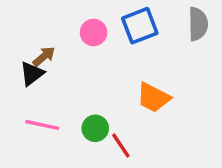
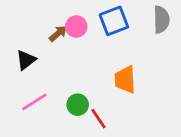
brown arrow: (44, 56) -> (58, 33), moved
orange trapezoid: (153, 98) -> (125, 80), turned 60
pink line: (42, 125) -> (34, 102), turned -44

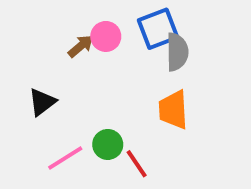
gray semicircle: (161, 20) -> (177, 52), moved
black triangle: (26, 60) -> (42, 102), moved
pink line: (34, 102) -> (65, 158), moved

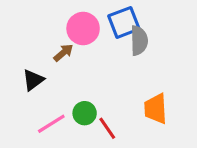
pink circle: (106, 36) -> (83, 29), size x1.4
brown arrow: (81, 46) -> (63, 53), moved
orange trapezoid: (173, 110) -> (156, 109), moved

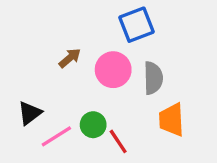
pink circle: (83, 29) -> (113, 70), moved
gray semicircle: (139, 41) -> (153, 78), moved
black triangle: (33, 80) -> (30, 113), moved

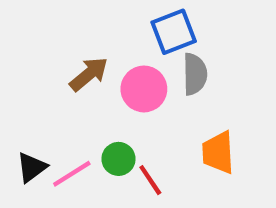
brown arrow: (70, 58) -> (89, 74), size x1.4
gray semicircle: (153, 78) -> (195, 74), moved
black triangle: (30, 113) -> (32, 167), moved

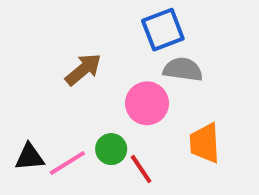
gray semicircle: (195, 74) -> (183, 69), turned -81
pink circle: (144, 89) -> (147, 103), moved
black triangle: (32, 167) -> (30, 157), turned 32

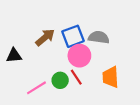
blue square: (163, 30) -> (73, 36), moved
black triangle: (30, 157) -> (14, 56), moved
red line: (141, 169) -> (76, 77), moved

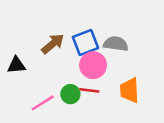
red line: (76, 77) -> (89, 90), turned -49

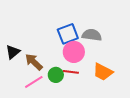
brown arrow: (53, 44) -> (34, 62), moved, turned -96
black triangle: (16, 65) -> (13, 52), turned -35
orange trapezoid: (130, 90) -> (103, 72), turned -60

